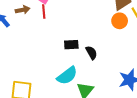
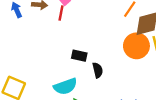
orange circle: (120, 21) -> (136, 46), size x1.5

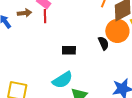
black semicircle: (98, 70) -> (103, 43), moved

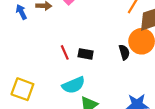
red line: (45, 16) -> (65, 52), moved, turned -32

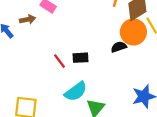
black semicircle: (124, 52) -> (119, 47), turned -80

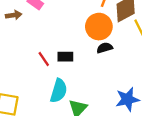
orange circle: (133, 32) -> (99, 27), moved
cyan semicircle: (76, 92) -> (59, 91), turned -40

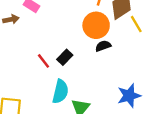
black rectangle: (65, 57) -> (65, 57), turned -42

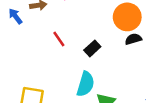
red line: (44, 61) -> (59, 39), moved

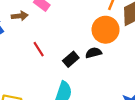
black semicircle: (133, 39) -> (93, 53), moved

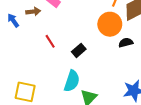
black semicircle: (93, 53) -> (126, 43), moved

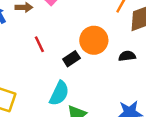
orange circle: (110, 24) -> (94, 40), moved

